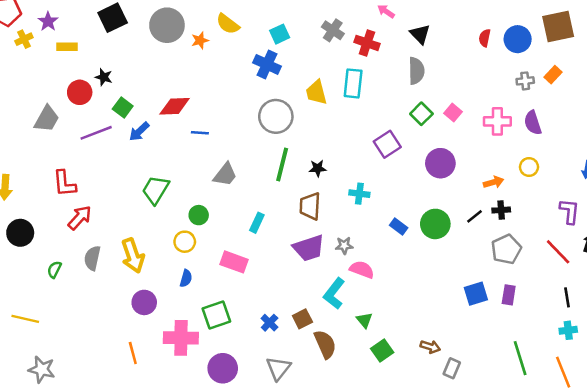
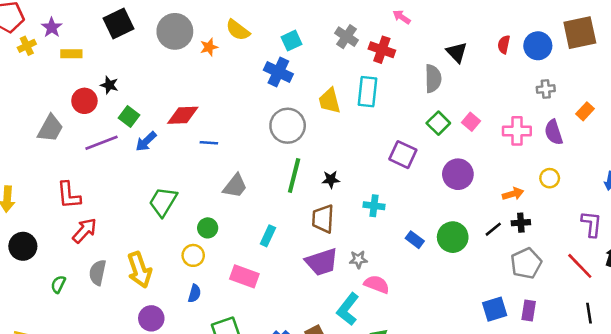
black triangle: (420, 34) -> (457, 52), moved
orange rectangle: (553, 75) -> (585, 111), moved
purple square: (387, 144) -> (403, 155), turned -32

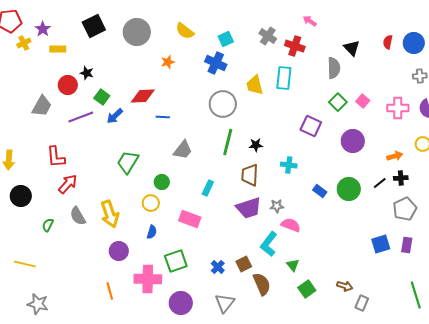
orange star: (209, 47) -> (168, 62), moved
gray semicircle: (98, 272) -> (78, 216), turned -42

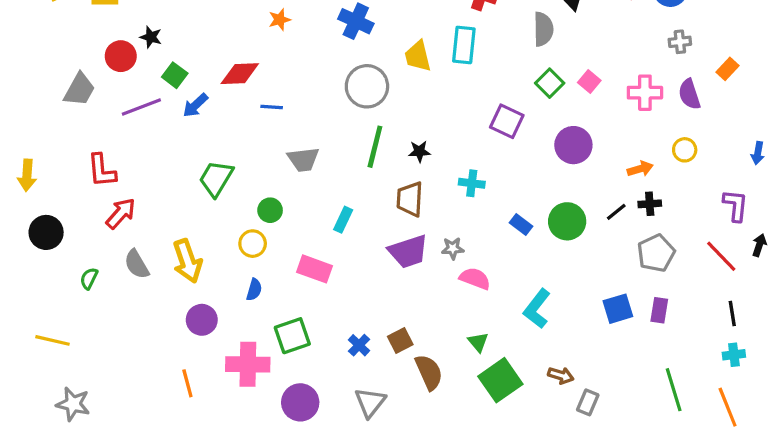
gray trapezoid: (183, 150) -> (303, 159), turned 45
cyan L-shape: (269, 244) -> (537, 309), moved
green square: (307, 289) -> (500, 380), size x1.5

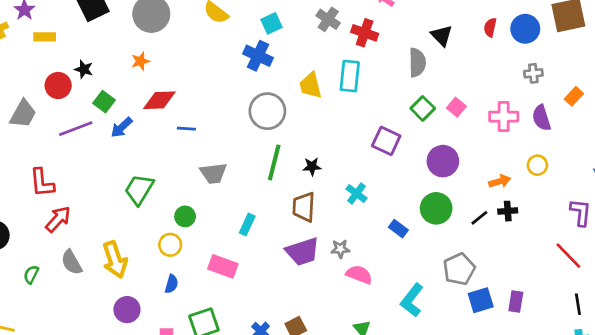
orange star: (280, 20) -> (140, 61), moved
cyan cross: (472, 183) -> (356, 193), turned 30
green circle: (567, 221) -> (436, 208), moved
gray pentagon: (656, 253) -> (459, 269), moved

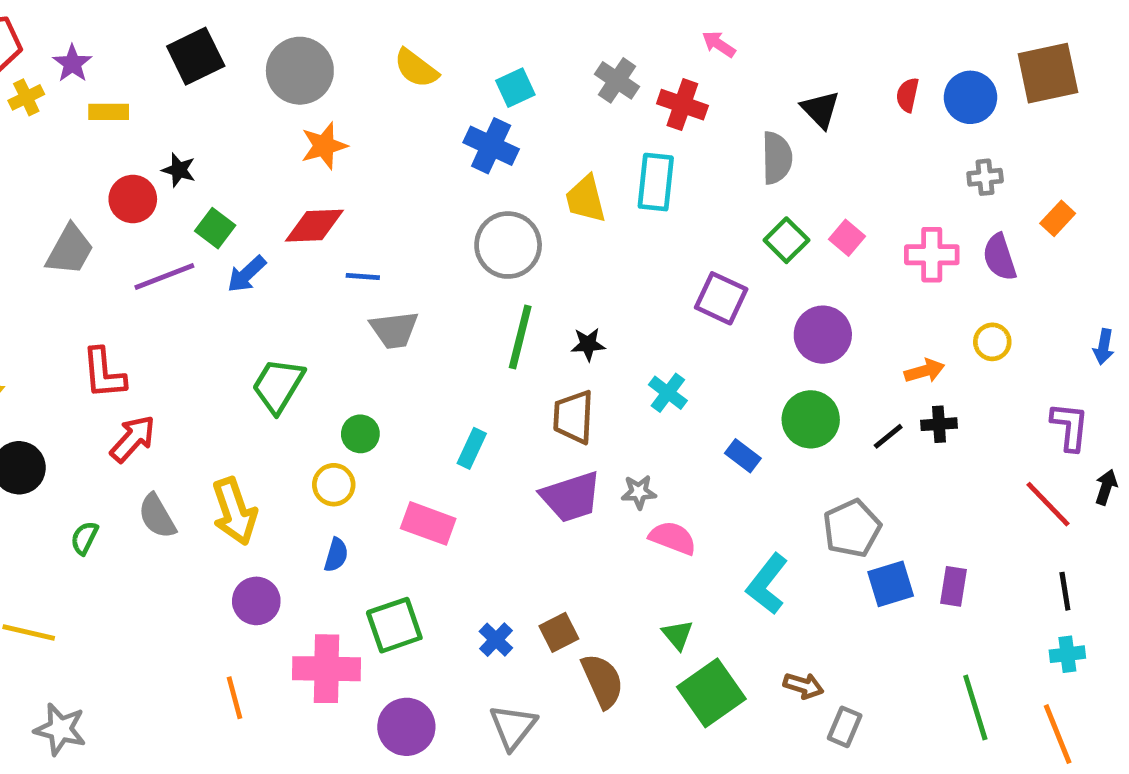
orange star: (140, 61) -> (324, 146), moved, size x1.4
gray trapezoid: (213, 173) -> (394, 330), moved

